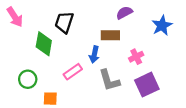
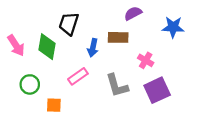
pink arrow: (15, 17) -> (16, 45), moved
blue star: (162, 26) -> (173, 27), turned 30
blue arrow: (94, 55) -> (93, 48), moved
pink cross: (136, 57) -> (146, 60), turned -32

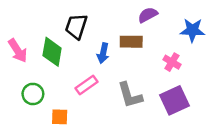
pink cross: (146, 60) -> (172, 62), moved

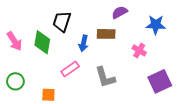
green circle: (33, 94) -> (15, 81), moved
purple square: (175, 100) -> (160, 81), moved

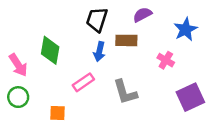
black trapezoid: (62, 22) -> (97, 20), moved
blue star: (156, 25) -> (185, 29), turned -30
pink arrow: (14, 41) -> (18, 65), moved

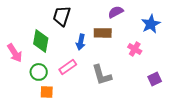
black trapezoid: (97, 20) -> (62, 16), moved
green circle: (18, 97) -> (39, 72), moved
purple square: (190, 97) -> (155, 79), size x0.6

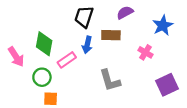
black trapezoid: (62, 16) -> (84, 17), moved
pink rectangle: (68, 67) -> (67, 60), moved
purple square: (155, 79) -> (167, 85), size x1.5

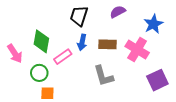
brown rectangle: (111, 35) -> (108, 44), moved
pink cross: (145, 52) -> (137, 49), size x1.6

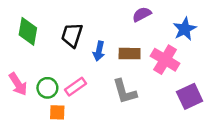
black trapezoid: (79, 16) -> (72, 35), moved
green diamond: (41, 41) -> (28, 31), moved
pink arrow: (15, 54) -> (18, 84), moved
pink rectangle: (63, 57) -> (76, 87), moved

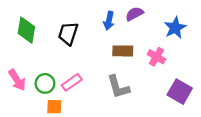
blue arrow: (99, 51) -> (109, 21), moved
pink cross: (165, 60) -> (156, 57), size x0.7
purple square: (190, 96) -> (180, 92), turned -35

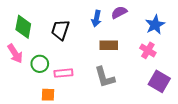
pink cross: (156, 57) -> (148, 50), moved
pink arrow: (17, 80) -> (15, 54), moved
pink rectangle: (72, 82) -> (63, 73), turned 30
green circle: (45, 83) -> (40, 64), moved

